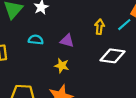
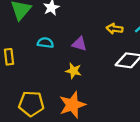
yellow arrow: (99, 27) -> (115, 29), turned -88

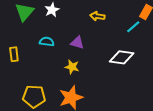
yellow arrow: (115, 29) -> (97, 16), moved

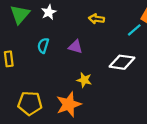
cyan semicircle: (47, 42) -> (43, 46), turned -80
yellow star: (72, 67) -> (84, 80), moved

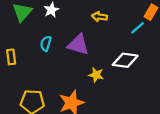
purple triangle: (75, 47) -> (78, 45), size x1.5
yellow star: (84, 80) -> (96, 75), moved

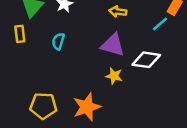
purple triangle: (78, 45) -> (113, 45), moved
yellow rectangle: (11, 57) -> (20, 34), moved

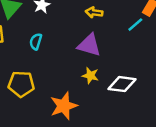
white diamond: (146, 60) -> (122, 84), moved
yellow pentagon: (43, 106) -> (21, 84), moved

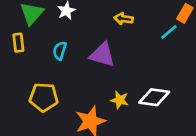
purple triangle: (89, 45) -> (102, 55), moved
yellow star: (90, 76) -> (120, 100), moved

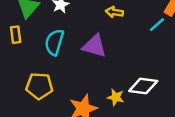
cyan semicircle: (60, 51) -> (54, 42), size x1.5
yellow star: (120, 100) -> (116, 97), moved

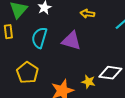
yellow pentagon: (39, 86) -> (27, 73), turned 30

